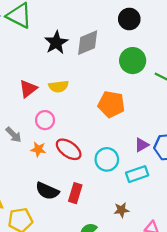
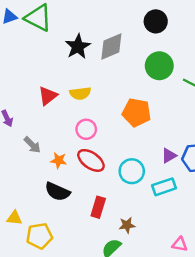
pink circle: (45, 120) -> (86, 129), moved
black semicircle: (47, 191) -> (57, 192), moved
brown star: (121, 210) -> (127, 225), moved

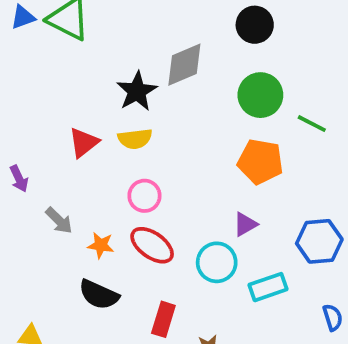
black star: (78, 47) -> (137, 91), moved
orange pentagon: (137, 112) -> (260, 162), moved
purple triangle: (169, 156) -> (245, 224), moved

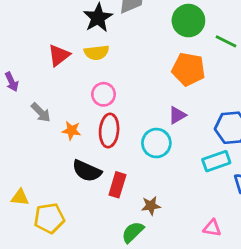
red ellipse: (152, 245) -> (109, 131), turned 60
cyan rectangle: (268, 287) -> (216, 161), moved
black semicircle: (99, 295) -> (87, 171), moved

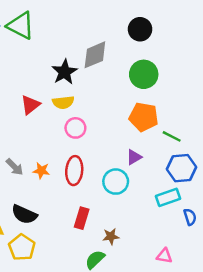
green line: (226, 41) -> (172, 136), moved
pink circle: (104, 94) -> (75, 128), moved
gray arrow: (41, 112) -> (15, 167), moved
black semicircle: (87, 171) -> (24, 214), moved
yellow pentagon: (49, 218) -> (22, 247), turned -30

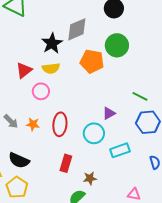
orange pentagon: (144, 117) -> (92, 61), moved
pink circle: (75, 128) -> (41, 91), moved
cyan rectangle: (168, 197) -> (120, 150), moved

